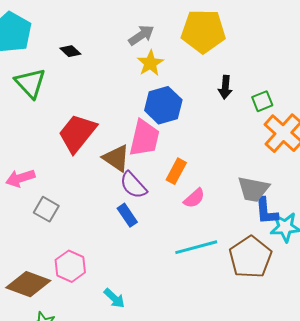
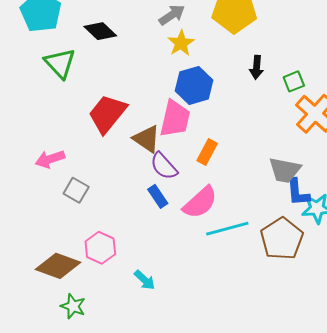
black diamond: (70, 51) -> (100, 31), size x1.5
pink semicircle: (194, 198) -> (200, 202), moved, size x1.6

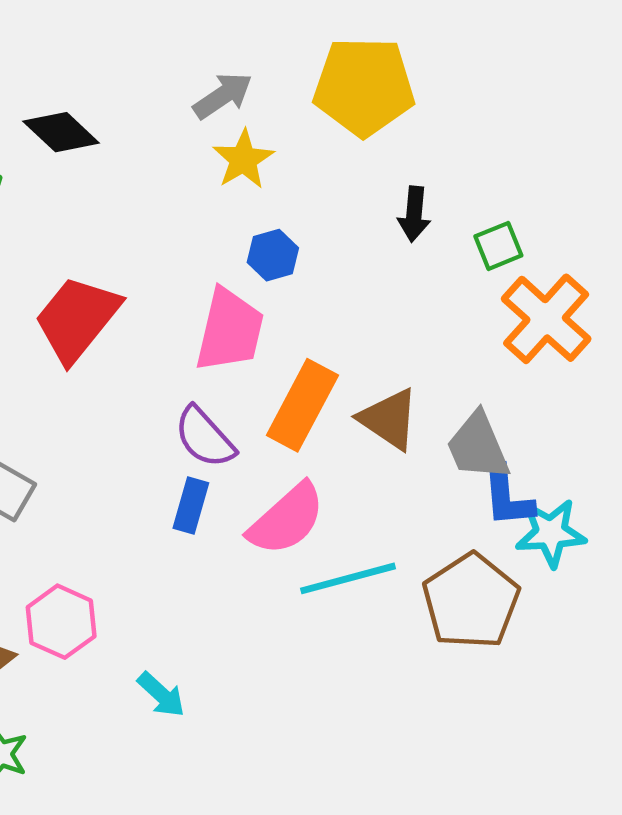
blue hexagon: (194, 85) -> (273, 255), size x0.6
brown triangle: (147, 139) -> (389, 419), moved
orange rectangle: (207, 152) -> (302, 405), size x1.5
gray trapezoid: (285, 170) -> (478, 446), turned 56
blue rectangle: (158, 196) -> (191, 506), turned 50

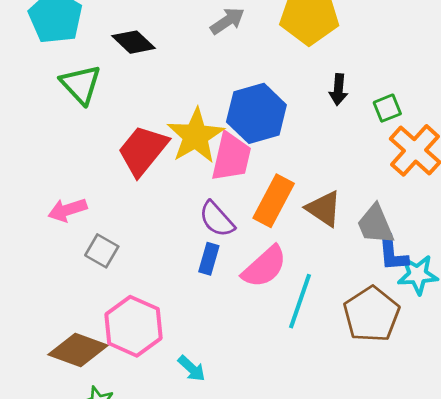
yellow star: (243, 159) -> (196, 136), moved, size x1.6
blue hexagon: (273, 255) -> (256, 113), size x2.0
cyan line: (348, 578) -> (300, 301), turned -56
pink hexagon: (61, 622) -> (134, 326), size x1.4

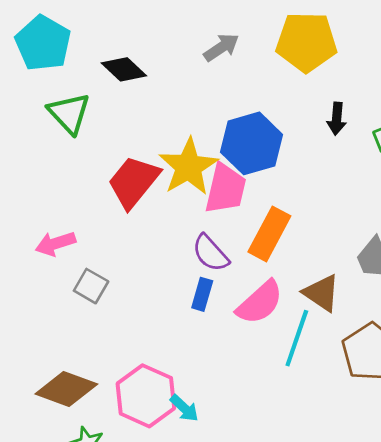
brown triangle: (324, 209) -> (322, 293), moved
pink hexagon: (134, 326) -> (146, 396), moved

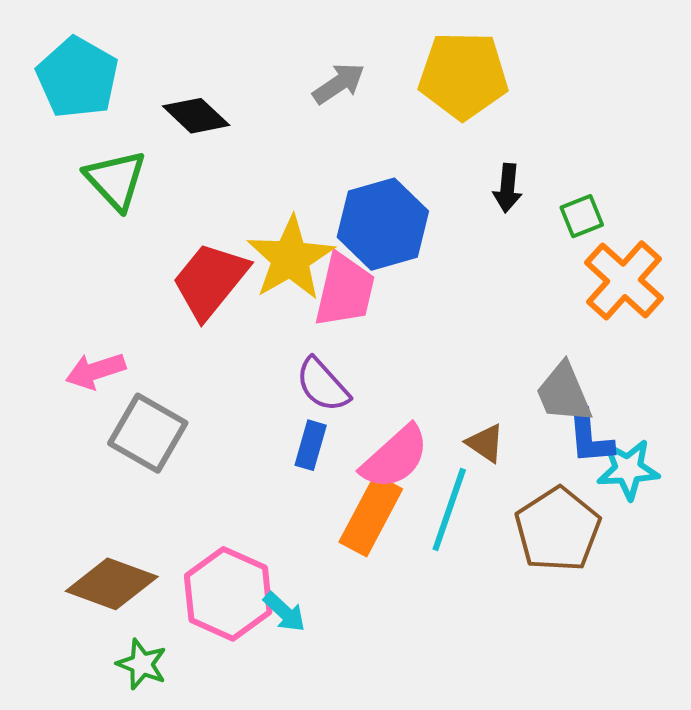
orange rectangle: (269, 234) -> (371, 516), moved
gray square: (91, 286) -> (148, 433), size x1.5
brown triangle: (322, 293) -> (485, 443), size x0.7

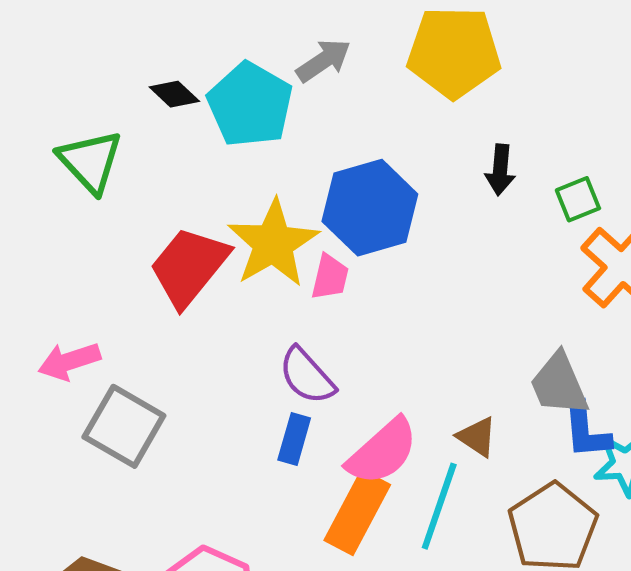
cyan pentagon: (77, 77) -> (250, 105), moved
black diamond: (196, 116) -> (174, 94), size x0.7
pink trapezoid: (345, 290) -> (330, 277), size x0.6

